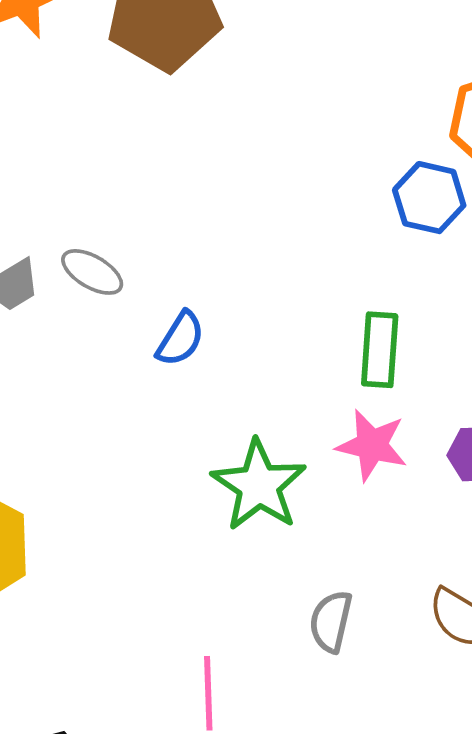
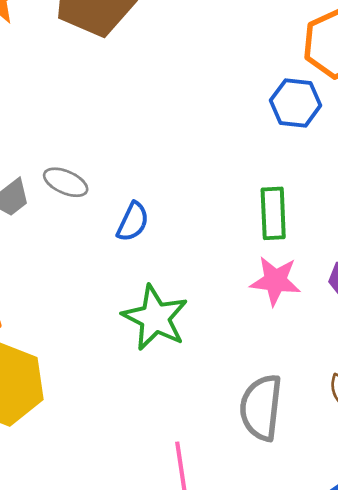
green star: (259, 485) -> (155, 318), moved
gray semicircle: (331, 622) -> (261, 408), size x1.5

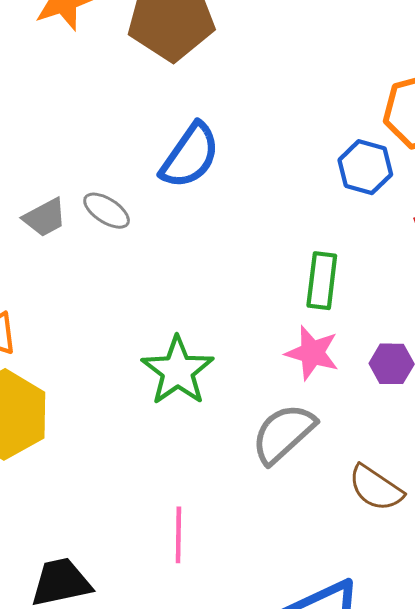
blue semicircle: (133, 222) -> (190, 156), moved, size x1.6
gray semicircle: (261, 408) -> (283, 434), moved, turned 32

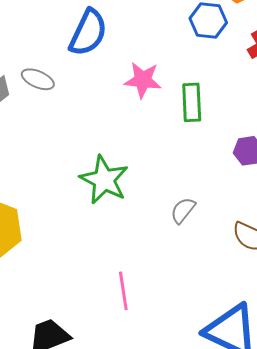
pink star: (312, 353) -> (143, 80), moved
gray semicircle: (283, 434) -> (183, 210), size x0.6

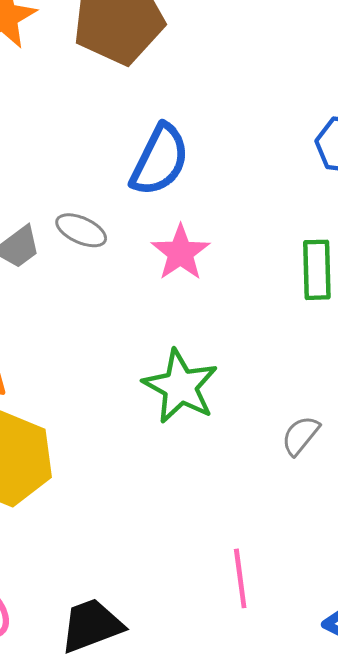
pink star: (143, 80) -> (181, 253), moved, turned 30
pink line: (123, 291) -> (240, 578), moved

